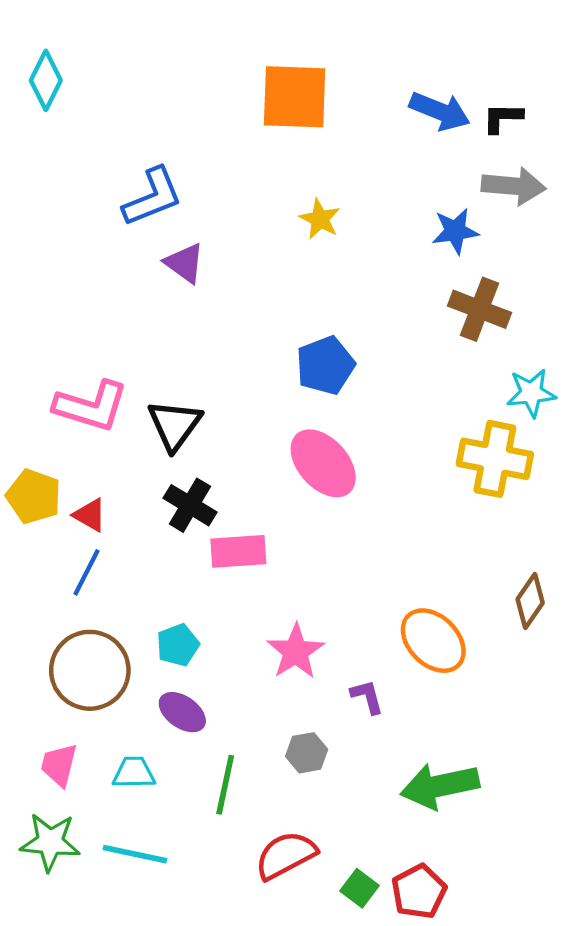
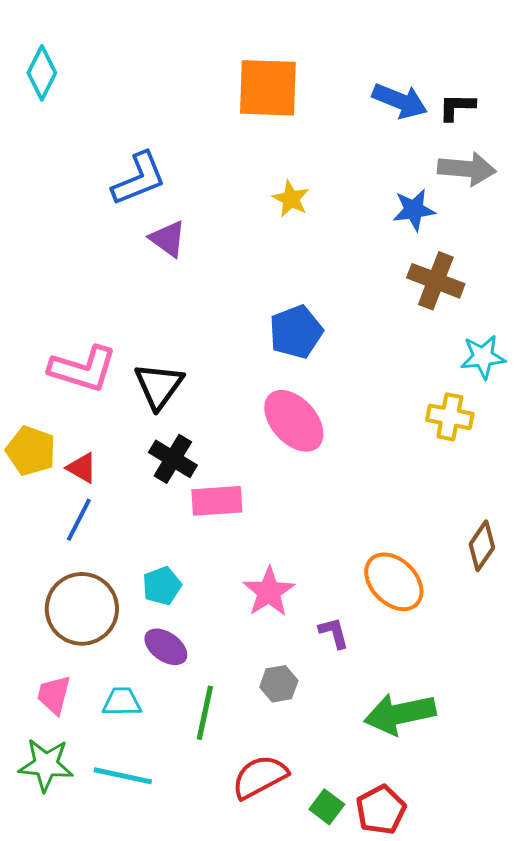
yellow cross: (495, 459) -> (450, 417), size x0.7

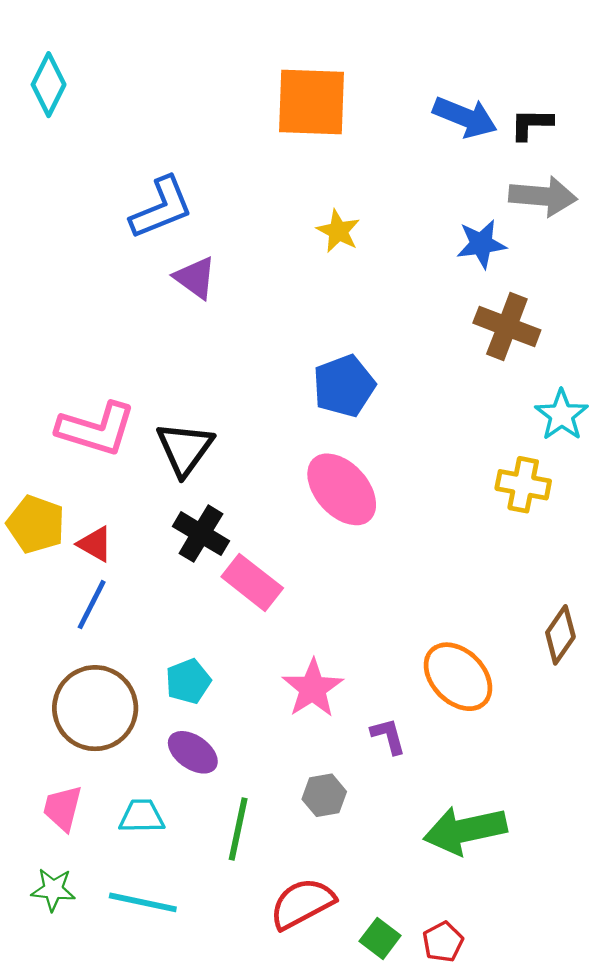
cyan star: (483, 357) -> (562, 415), turned -30
pink rectangle: (217, 501) -> (252, 582), turned 42
green star: (46, 765) -> (53, 890), size x0.7
red pentagon: (381, 810) -> (443, 942), size x0.7

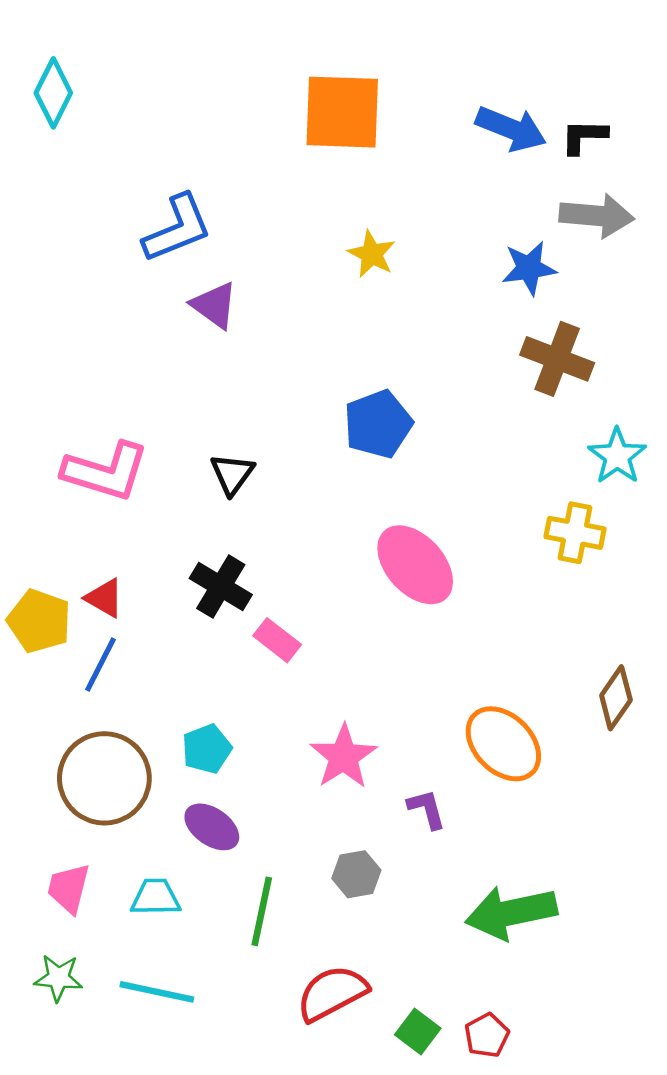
black triangle: (185, 449) -> (232, 474), moved, size x0.7
pink ellipse: (342, 489) -> (415, 565), moved
yellow pentagon: (36, 524) -> (39, 621), moved
pink rectangle: (252, 582) -> (277, 640), size x0.7

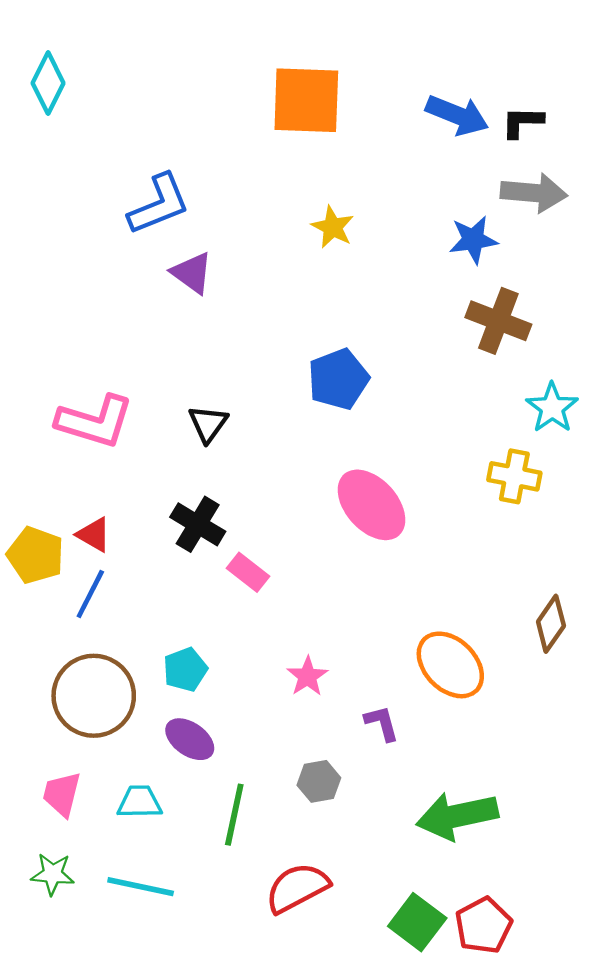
pink star: (344, 757) -> (307, 676), size x0.7
green square: (418, 1032) -> (417, 922), moved, size x1.4
red pentagon: (487, 1035) -> (483, 925), moved, size x1.4

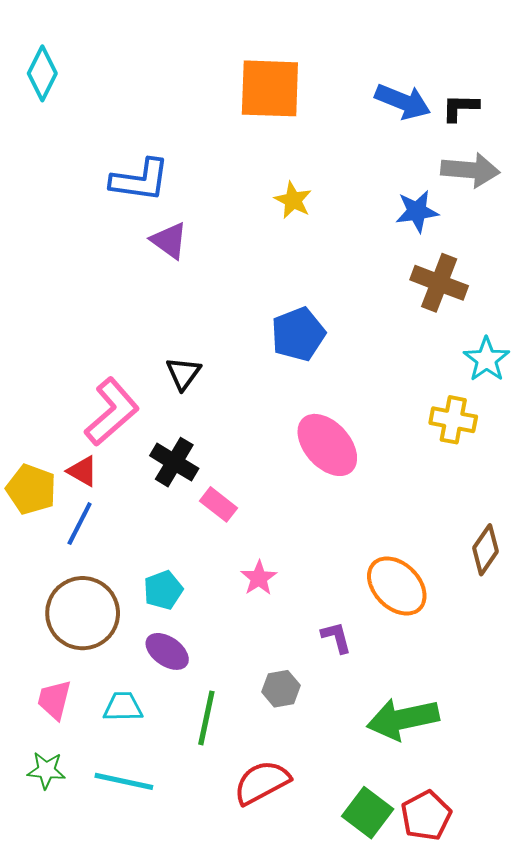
blue L-shape: (159, 204) -> (140, 180), turned 30
pink L-shape: (95, 421) -> (112, 412), moved, turned -58
pink star: (307, 676) -> (259, 578), moved

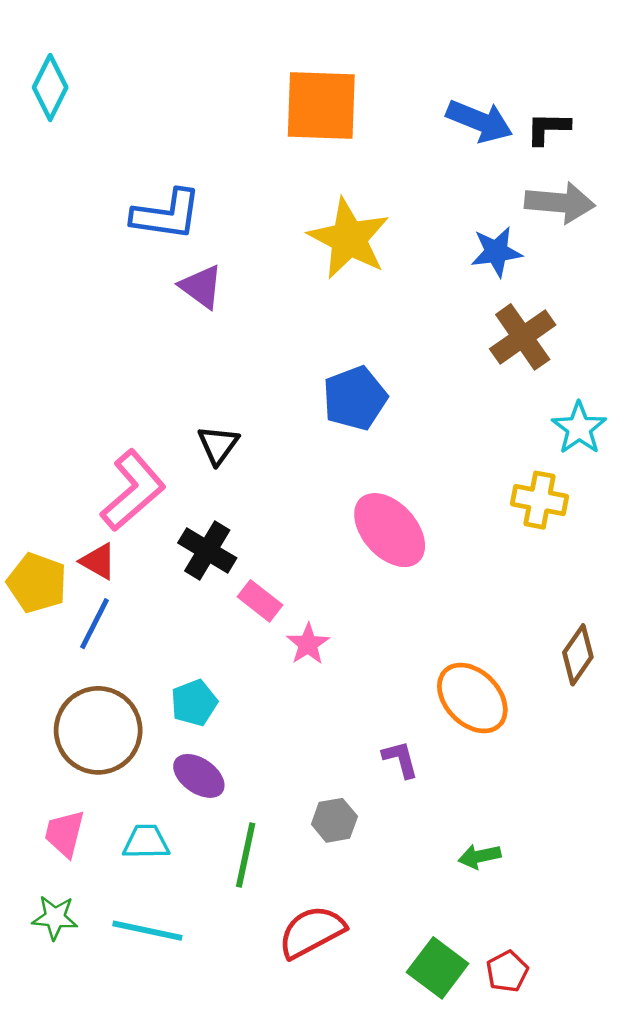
yellow star: (293, 200) -> (349, 239), size x1.8
brown cross: (439, 283) -> (523, 337), turned 34
pink star: (259, 578) -> (308, 644), moved
green arrow: (403, 719) -> (480, 856), size x0.5
red pentagon: (426, 816) -> (507, 971), size x0.7

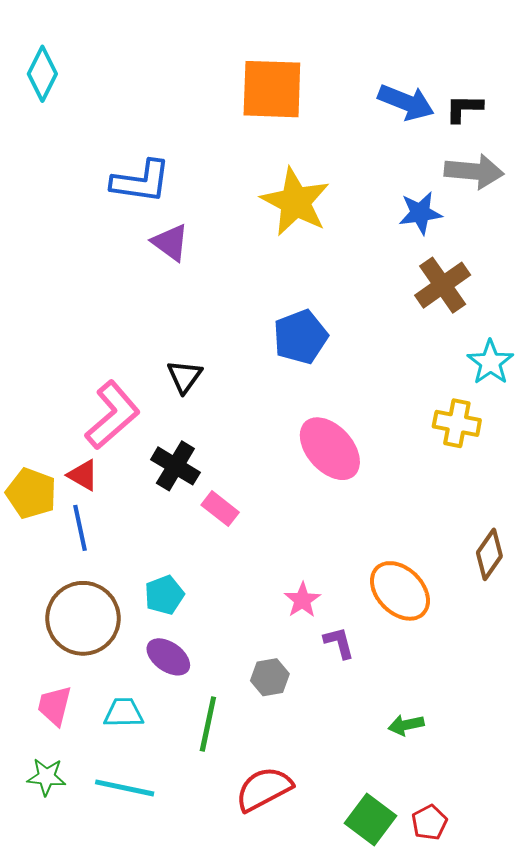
blue line: (95, 624) -> (80, 528), turned -39
pink star: (308, 644) -> (302, 600), moved
gray hexagon: (334, 820) -> (270, 677), moved

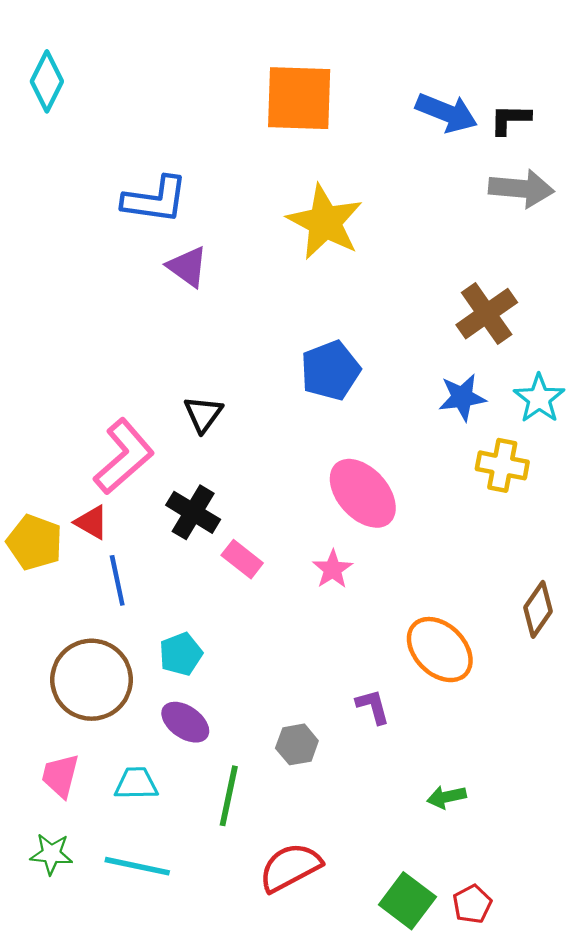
blue star: (420, 213) -> (462, 397), moved
blue line: (80, 528) -> (117, 580), moved
pink star: (302, 600) -> (333, 569), moved

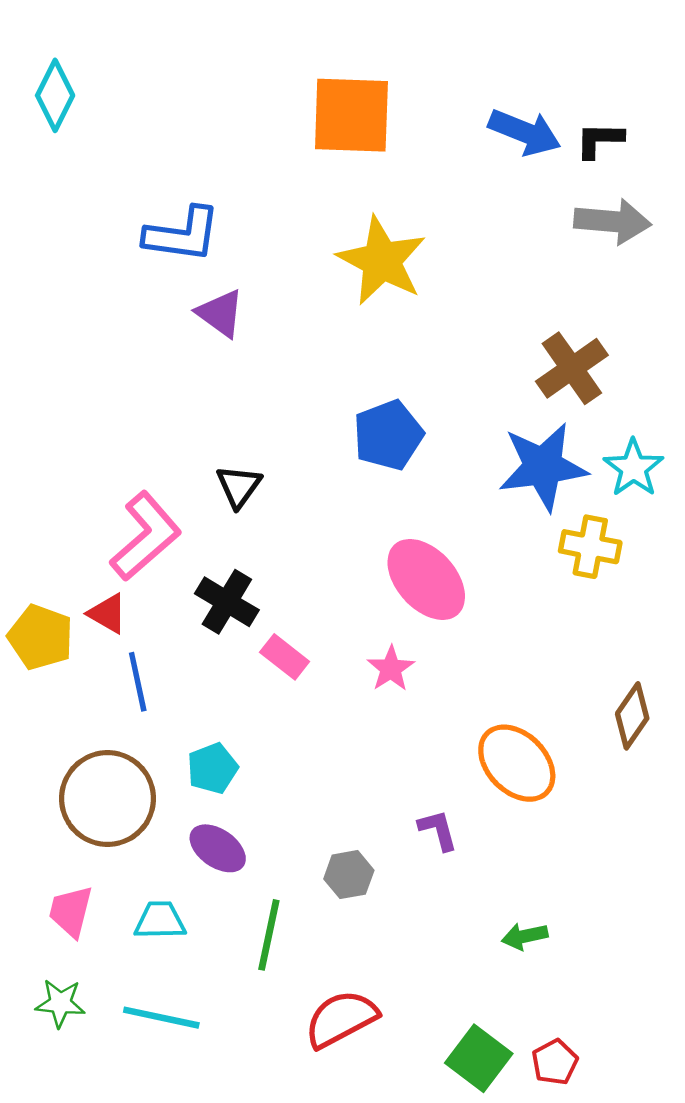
blue star: (462, 397) -> (543, 467), size x1.6

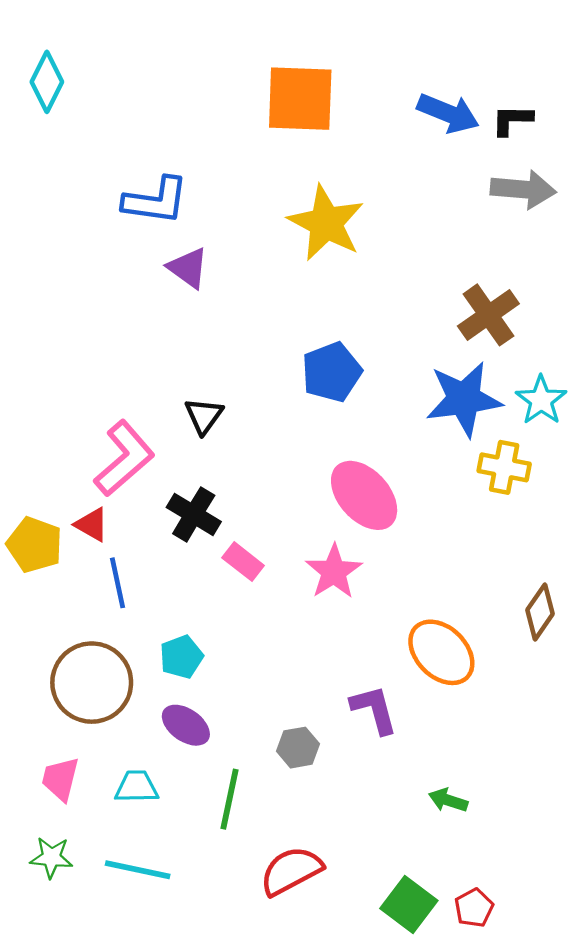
pink star: (391, 669) -> (334, 572), size x1.4
purple L-shape: (438, 830) -> (374, 709), size x1.4
green arrow: (525, 936) -> (448, 800), turned 30

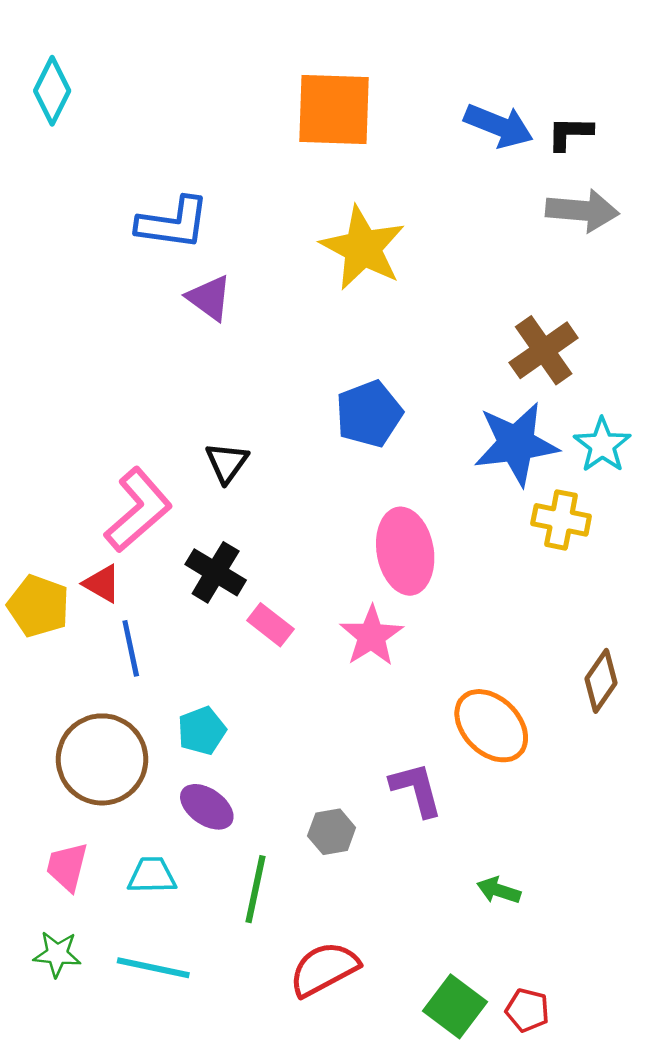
pink ellipse: (364, 495) -> (405, 551), turned 32
red pentagon: (474, 908) -> (527, 1010), turned -30

